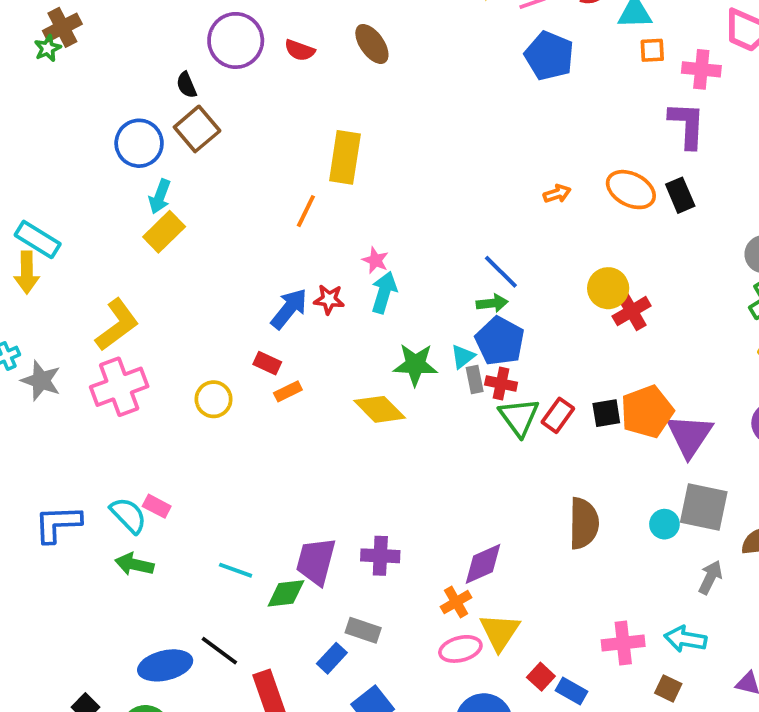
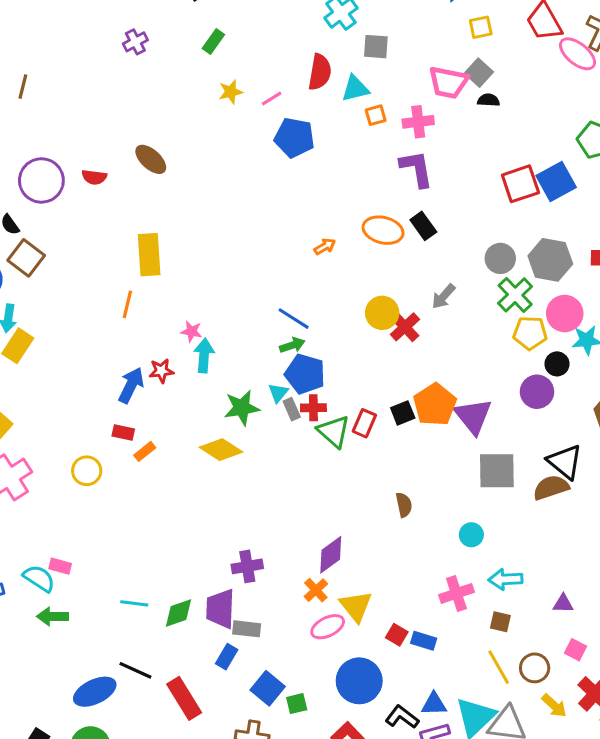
brown semicircle: (584, 523) -> (404, 505), size x0.6
cyan circle: (664, 524) -> (471, 535), moved
purple trapezoid: (316, 561) -> (220, 609), moved
gray arrow: (710, 577) -> (443, 296), moved, turned -152

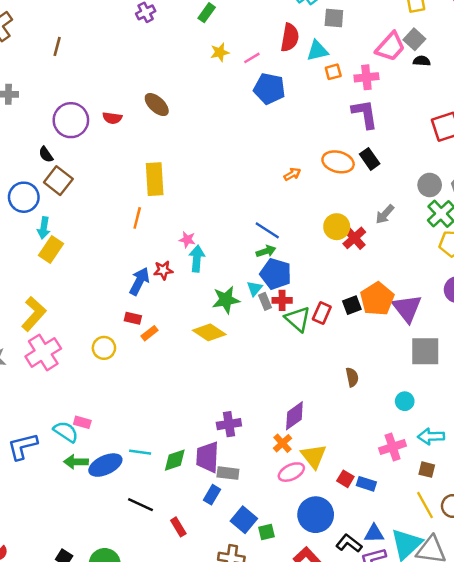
pink trapezoid: (448, 82) -> (390, 47), turned -60
blue ellipse: (95, 692) -> (105, 465), moved
red rectangle: (184, 698) -> (178, 527), size x0.6

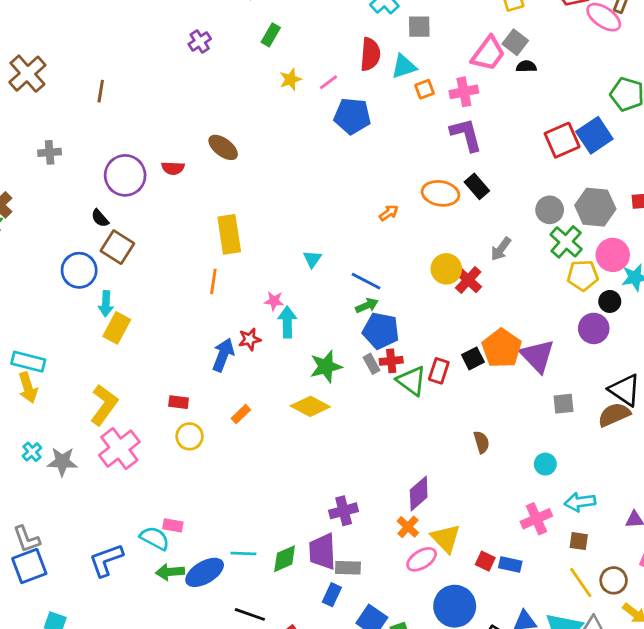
cyan triangle: (255, 288) -> (312, 259), moved
red rectangle: (133, 318) -> (179, 402), moved
gray square: (425, 351) -> (563, 404), size x0.6

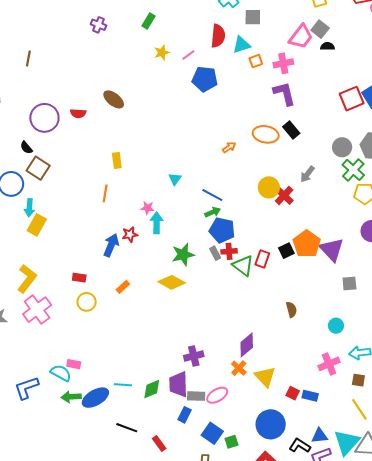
purple cross: (200, 41) -> (98, 25), turned -35
yellow rectangle: (229, 234) -> (117, 161), size x0.6
pink ellipse: (422, 559) -> (217, 395), moved

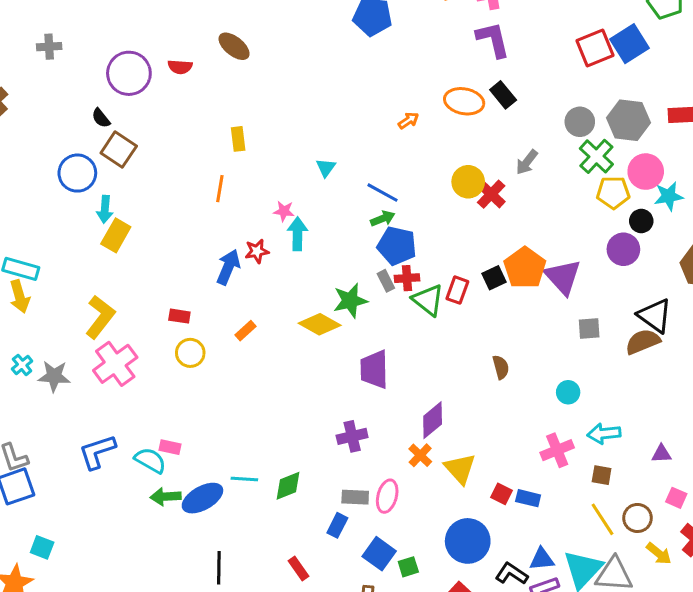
green star: (183, 255) -> (350, 301), moved
purple trapezoid: (178, 384) -> (374, 369), moved
blue L-shape: (26, 388) -> (97, 452), moved
pink ellipse: (217, 395) -> (387, 496), turned -45
black line: (127, 428) -> (219, 568), moved, turned 70

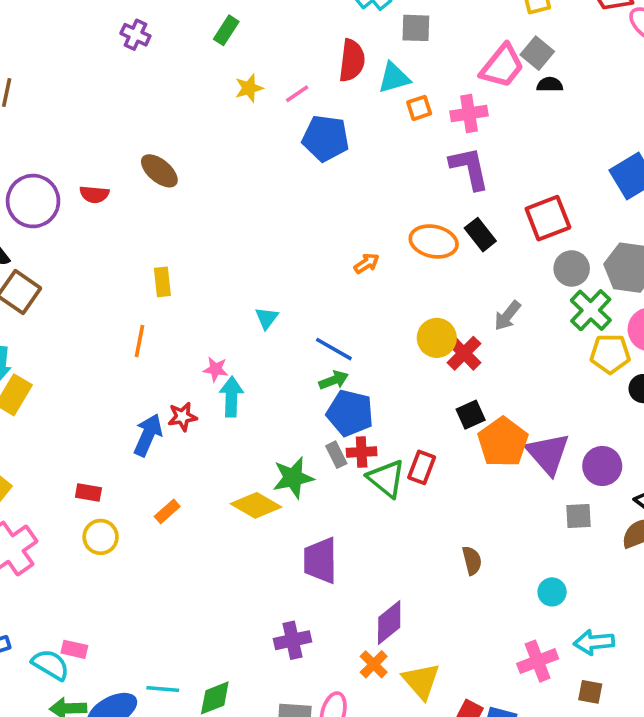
red square: (595, 48) -> (548, 218), moved
purple circle: (623, 249) -> (602, 466), moved
black square: (494, 278) -> (471, 415), moved

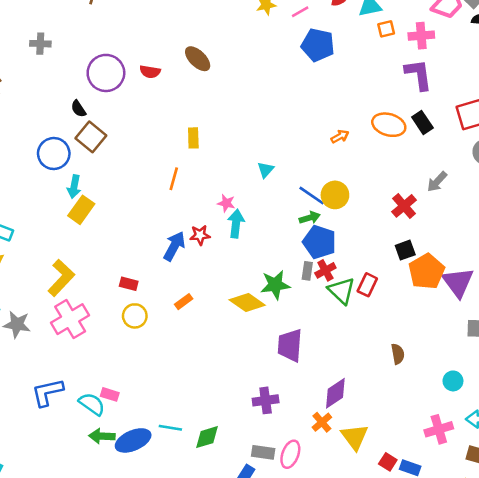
yellow circle: (437, 338) -> (335, 195), moved
red cross: (362, 452) -> (325, 270), turned -30
gray rectangle: (336, 455) -> (307, 271), turned 30

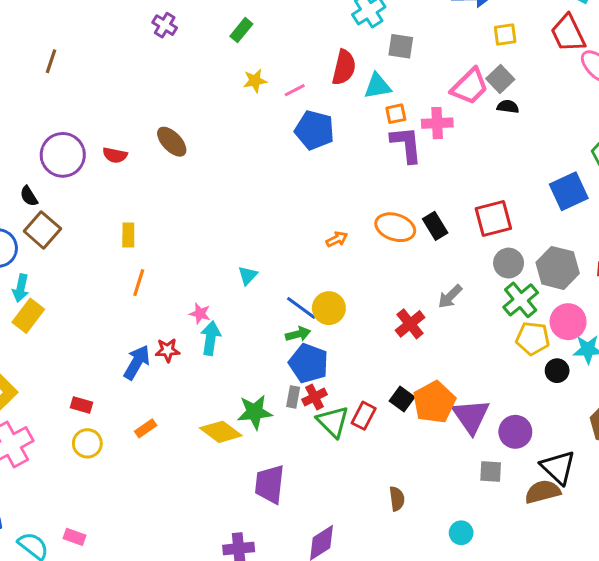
purple L-shape: (418, 75) -> (406, 144), moved
yellow rectangle: (193, 138) -> (128, 235), moved
black square: (405, 250) -> (402, 399), moved, turned -36
pink rectangle: (110, 394) -> (75, 537), moved

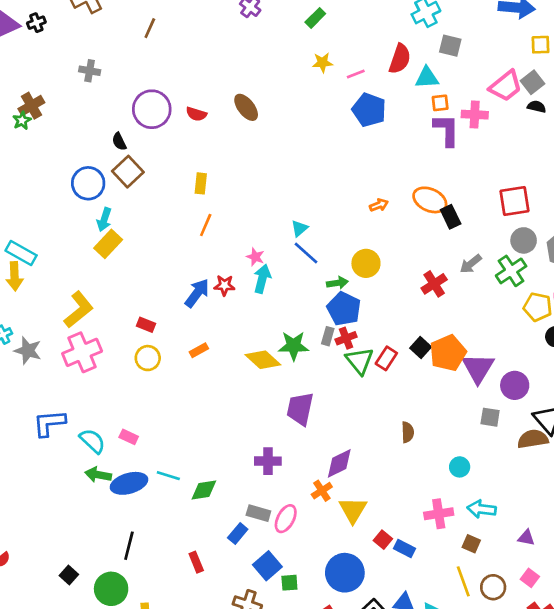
black rectangle: (435, 226) -> (451, 217), moved
green cross: (521, 300) -> (511, 271), moved
blue line: (301, 308) -> (306, 253), moved

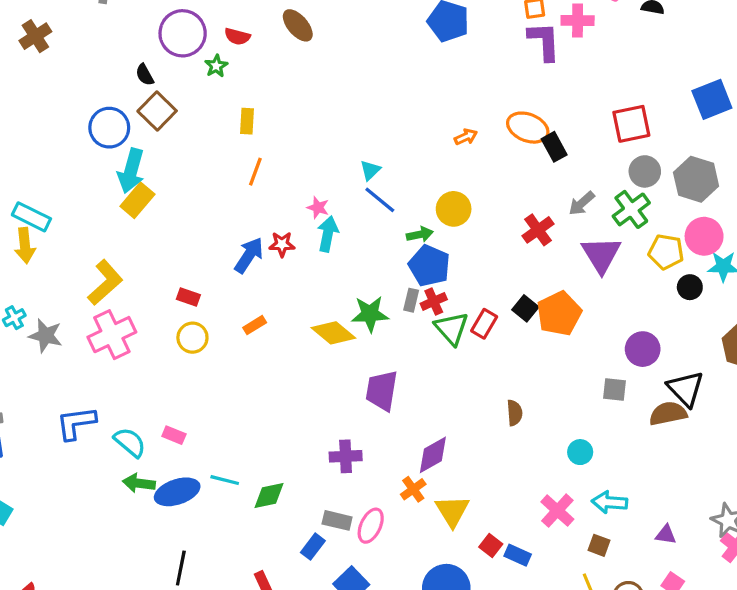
green star: (22, 121) -> (216, 66), moved
cyan arrow: (104, 219) -> (131, 171), size x1.5
purple triangle: (478, 368) -> (601, 255), moved
pink cross: (439, 514) -> (557, 511), turned -36

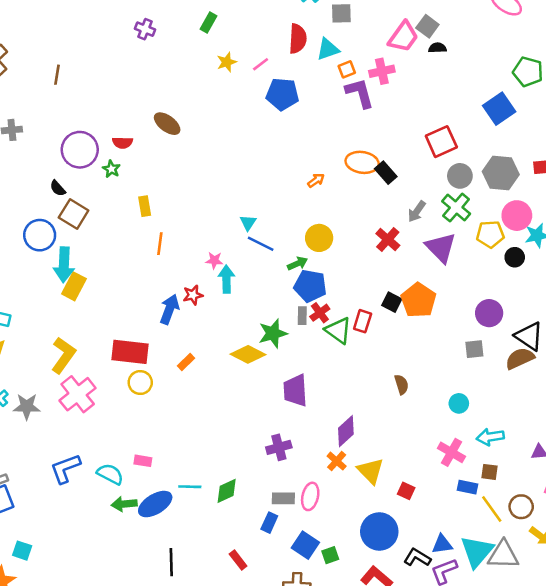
red rectangle: (188, 297) -> (130, 352), size x2.0
blue rectangle: (518, 555) -> (468, 487), moved

